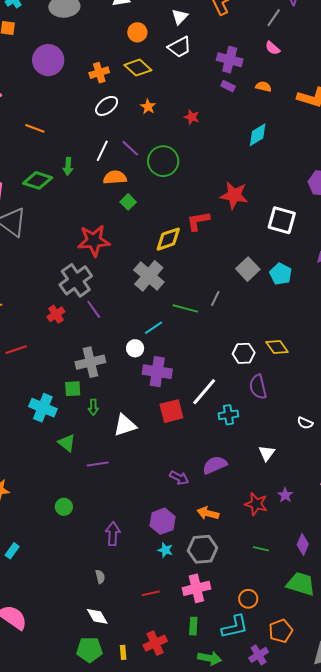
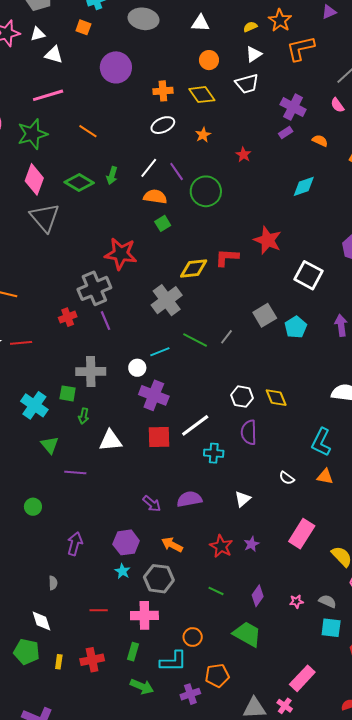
purple rectangle: (228, 86) -> (286, 132), turned -72

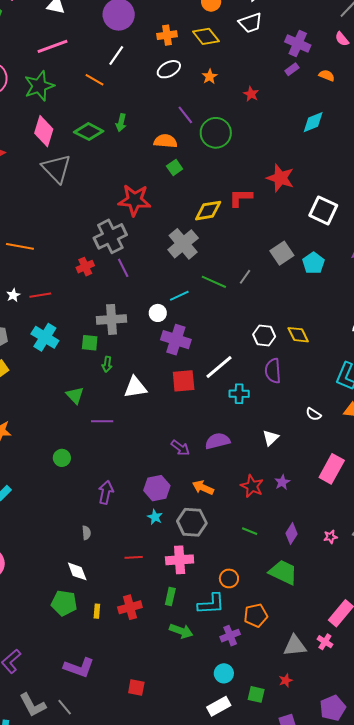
white line: (149, 168) -> (116, 55), moved
cyan cross: (34, 405) -> (45, 337), moved

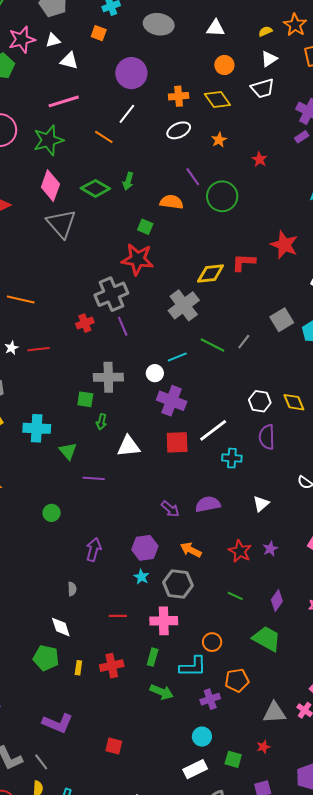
green square: (175, 167) -> (145, 227), moved, turned -35
cyan cross: (45, 337) -> (37, 428), moved, turned -32

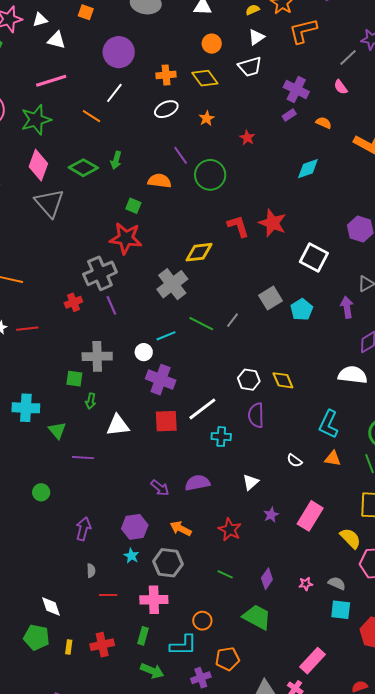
red L-shape: (244, 262) -> (238, 226), moved, turned 70
purple star: (270, 549) -> (271, 515), moved
gray semicircle: (72, 589) -> (91, 571), moved

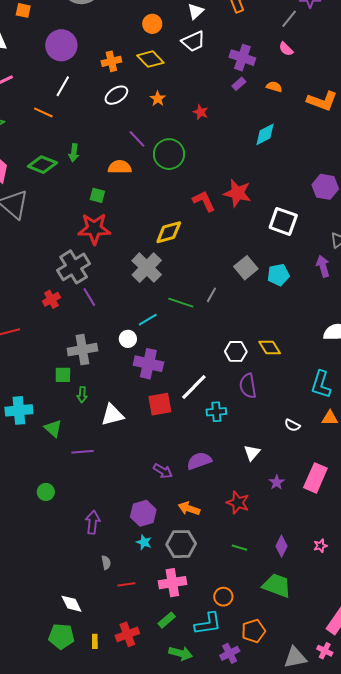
cyan pentagon: (302, 310) -> (278, 275), turned 30
green rectangle: (143, 636) -> (167, 620), turned 42

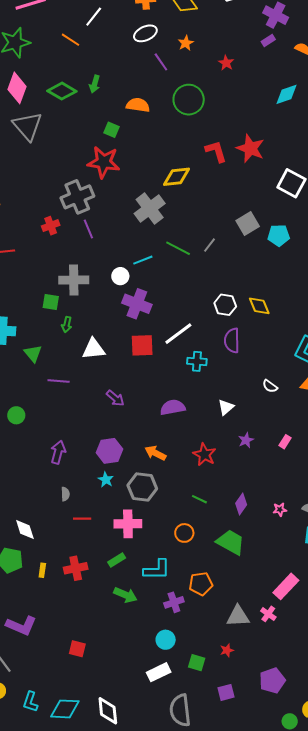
purple line: (137, 139) -> (161, 62), moved
purple arrow: (163, 471) -> (115, 398), moved
pink rectangle: (315, 478) -> (285, 442), size x0.5
orange circle: (223, 597) -> (184, 533), moved

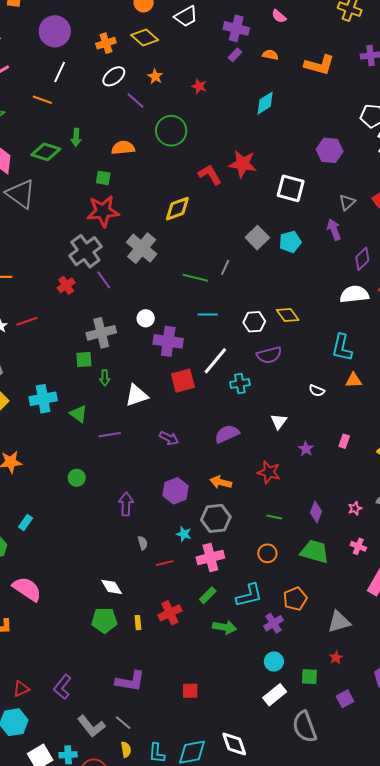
gray cross: (150, 209) -> (142, 248), moved
cyan line: (143, 260) -> (208, 314), moved, turned 36
purple semicircle: (232, 341) -> (269, 355), turned -90
cyan star: (106, 480) -> (184, 534), moved
pink cross: (268, 614) -> (358, 546), moved

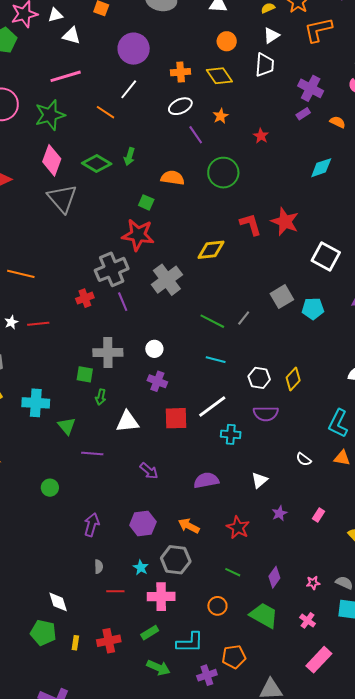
white trapezoid: (186, 16) -> (265, 65), turned -70
yellow diamond: (288, 315) -> (293, 379), turned 65
purple cross: (168, 341) -> (157, 381), moved, size x0.7

